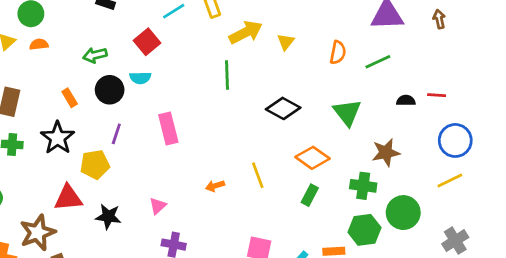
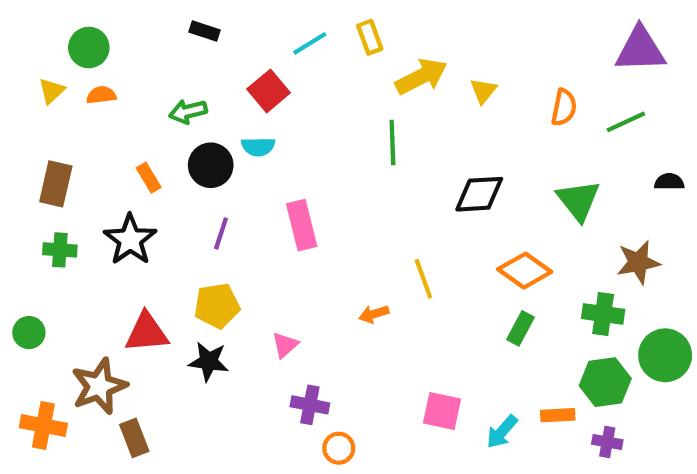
black diamond: (283, 108) -> (479, 194), turned -32
yellow pentagon: (95, 165) -> (217, 306), moved
yellow line: (258, 175) -> (423, 279), moved

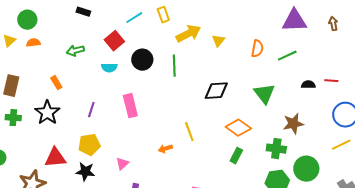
black circle: (211, 165) -> (142, 60), moved

